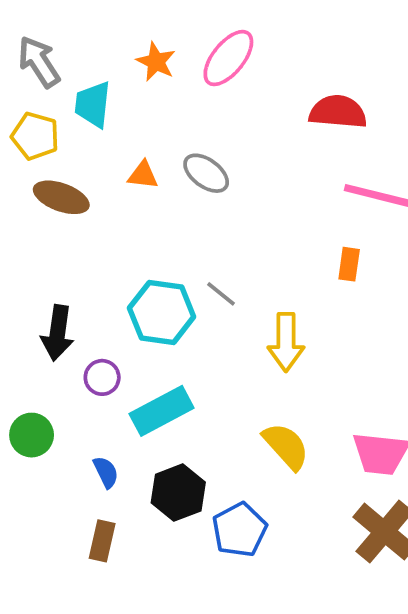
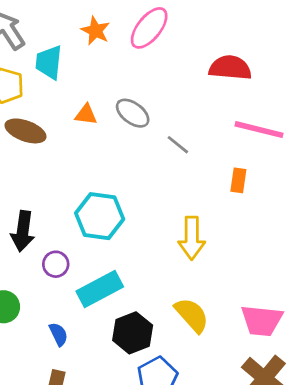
gray line: (221, 294) -> (178, 145), moved
black hexagon: (178, 493) -> (133, 333), moved

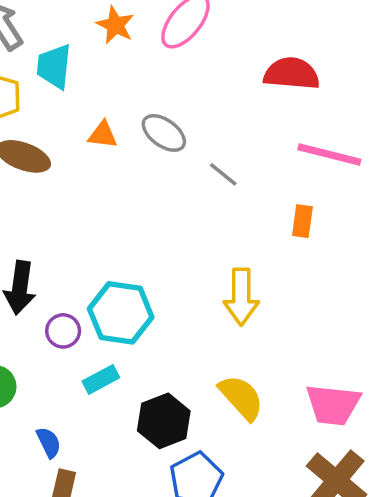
cyan hexagon: (100, 216) -> (121, 313), moved
cyan rectangle: (100, 289) -> (101, 379), moved, size x0.6
blue semicircle: (58, 334) -> (49, 442), moved

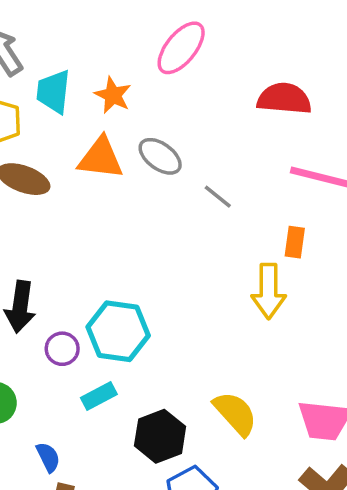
orange star: (115, 25) -> (113, 95), moved
orange triangle: (103, 135) -> (101, 158), size x1.6
yellow arrow: (241, 297) -> (269, 291), moved

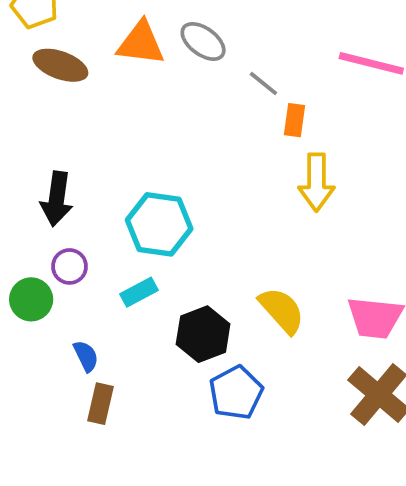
orange rectangle: (295, 242) -> (294, 120), moved
purple circle: (62, 349) -> (70, 266), moved

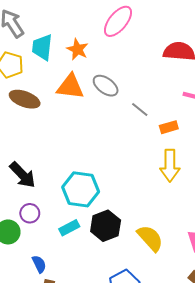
orange rectangle: (294, 120) -> (169, 127), moved, turned 66
black arrow: (57, 199) -> (23, 175), turned -52
black hexagon: (203, 334) -> (106, 226), moved

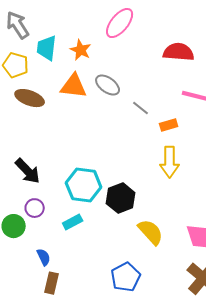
black hexagon: (106, 226) -> (121, 198), moved

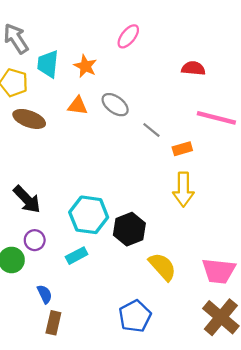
pink ellipse: (120, 23) -> (128, 36), size x0.7
red semicircle: (179, 52) -> (193, 68), size x0.7
orange triangle: (74, 86) -> (78, 106), size x0.7

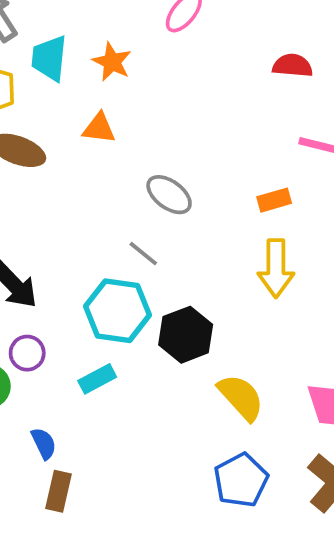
gray ellipse: (115, 105) -> (169, 195), moved
gray line: (151, 130) -> (143, 254), moved
blue pentagon: (135, 316) -> (241, 480), moved

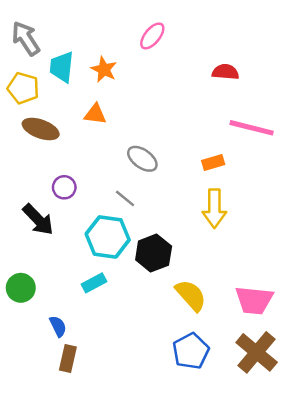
purple circle: (27, 353) -> (64, 187), moved

